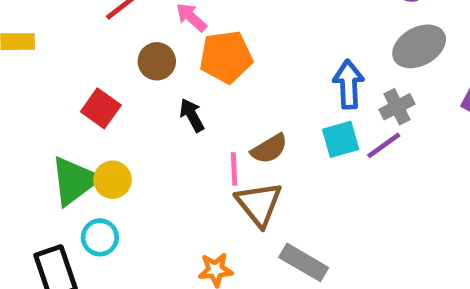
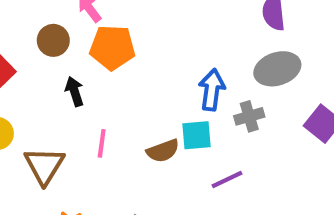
purple line: (384, 145) -> (227, 179), moved
brown semicircle: (269, 149) -> (163, 151), moved
brown triangle: (259, 204) -> (44, 166), moved

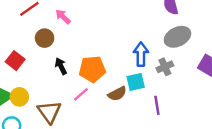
orange pentagon: (112, 47) -> (92, 69), moved
pink line: (102, 143) -> (81, 94), turned 49
purple line: (227, 179) -> (157, 105), turned -66

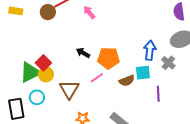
brown circle: (45, 38) -> (48, 12), moved
red square: (15, 61) -> (43, 63), moved
black arrow: (61, 66) -> (83, 53), turned -40
gray cross: (165, 67) -> (168, 63), turned -32

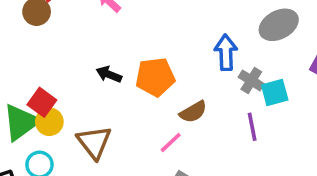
gray cross: (168, 63) -> (251, 80), moved
cyan square: (143, 73) -> (275, 92), moved
pink line: (97, 78) -> (171, 143), moved

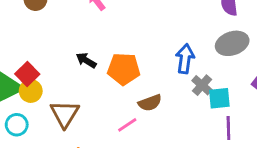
purple line: (252, 127) -> (228, 128), moved

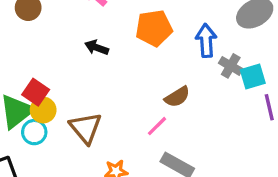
black arrow: (86, 60) -> (97, 48), moved
orange pentagon: (124, 69) -> (154, 28), moved
cyan circle: (17, 125) -> (34, 132), moved

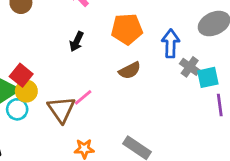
black arrow: (97, 48) -> (77, 42), turned -90
brown semicircle: (177, 97) -> (130, 70), moved
pink line: (157, 126) -> (83, 97), moved

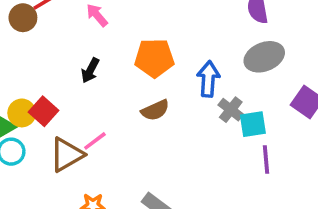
red square: (21, 75) -> (44, 111), moved
yellow circle: (26, 91) -> (22, 113), moved
brown triangle: (61, 109) -> (67, 155), turned 32

